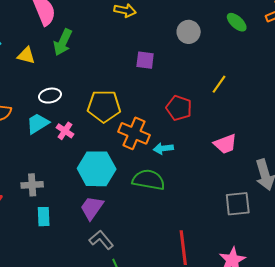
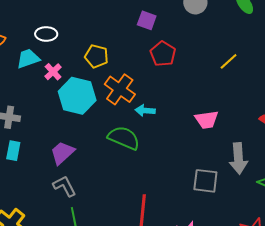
yellow line: (219, 84) -> (229, 61), moved
yellow pentagon: (104, 106) -> (97, 56), size x0.7
red pentagon: (179, 108) -> (163, 54), moved
cyan hexagon: (97, 169) -> (77, 96), moved

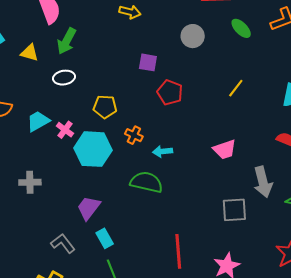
white ellipse: (46, 34) -> (64, 78), moved
orange cross: (120, 89) -> (134, 135), size x0.6
cyan rectangle: (13, 151) -> (105, 238), moved, turned -30
gray L-shape: (65, 186) -> (63, 243), moved

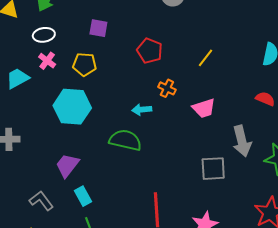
purple square: (148, 62) -> (98, 28), moved
yellow line: (236, 88) -> (205, 58), moved
pink cross: (65, 130) -> (47, 61), moved
orange cross: (134, 135) -> (167, 88), moved

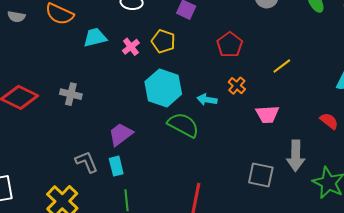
pink cross: (47, 61) -> (131, 47), moved
cyan hexagon: (72, 107) -> (163, 88), moved
cyan rectangle: (83, 196) -> (116, 166), moved

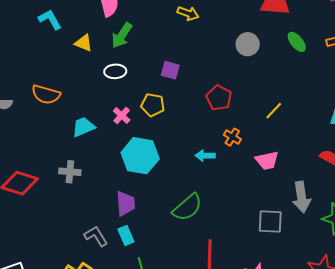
cyan trapezoid: (95, 37) -> (83, 127), moved
cyan hexagon: (163, 88) -> (140, 156), moved
green semicircle: (183, 125) -> (187, 207), moved, turned 120
purple trapezoid: (121, 134) -> (125, 204), turned 132

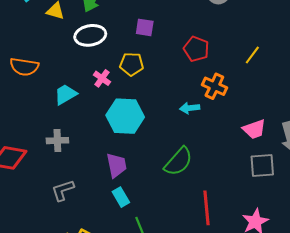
white ellipse: (115, 71) -> (90, 35), size x1.4
orange cross: (232, 137) -> (214, 86), size x1.4
pink trapezoid: (267, 161) -> (254, 129), moved
gray L-shape: (96, 236) -> (63, 190), moved, turned -70

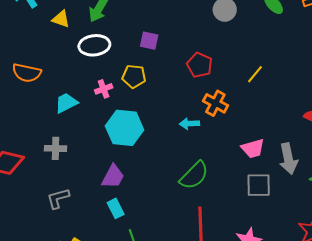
pink cross: (102, 78) -> (104, 89), turned 30
green semicircle: (178, 162) -> (194, 175), moved
purple trapezoid: (116, 165) -> (113, 177), turned 36

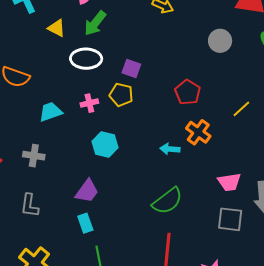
purple square: (149, 41) -> (131, 68), moved
cyan hexagon: (125, 128) -> (105, 145), size x0.7
gray L-shape: (58, 198) -> (30, 205), turned -75

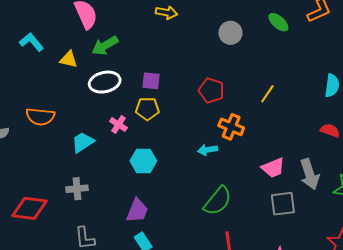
green arrow: (95, 23) -> (105, 46), turned 36
pink cross: (89, 103) -> (118, 124), turned -30

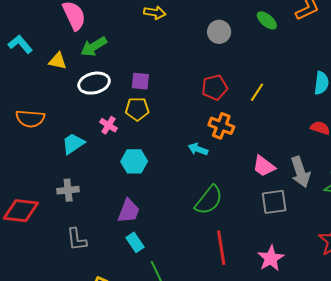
red pentagon: (211, 90) -> (215, 87), moved, turned -30
cyan arrow: (208, 150) -> (198, 149), turned 30
pink trapezoid: (273, 168) -> (264, 166), turned 60

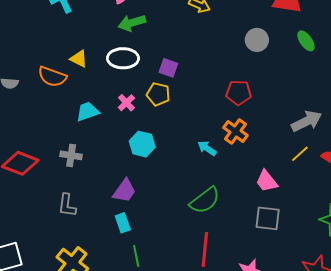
yellow triangle: (58, 61) -> (79, 59), moved
yellow line: (257, 92) -> (300, 154), moved
gray arrow: (300, 172) -> (307, 121), moved, turned -112

